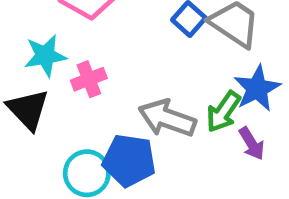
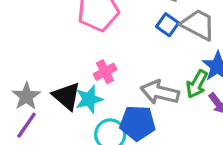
cyan star: (45, 56) -> (89, 99), moved

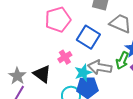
blue square: (168, 25) -> (88, 37), moved, size x1.6
cyan star: (89, 99) -> (83, 73), moved

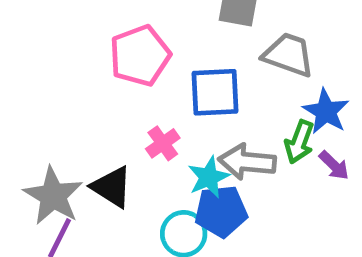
blue square: (88, 37) -> (215, 92), turned -30
gray star: (17, 76) -> (53, 196), size x1.4

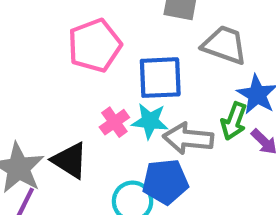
cyan star: (209, 177) -> (150, 121), moved, turned 30

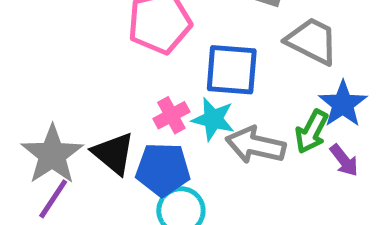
blue pentagon: (165, 182) -> (163, 169), moved

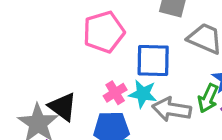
black triangle: (113, 153) -> (63, 107), moved

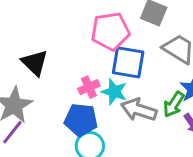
pink pentagon: (104, 32) -> (110, 31), moved
black triangle: (63, 107) -> (35, 63), moved

